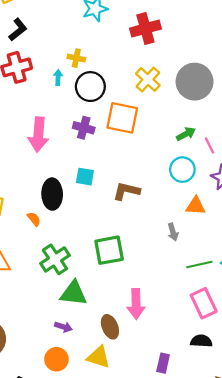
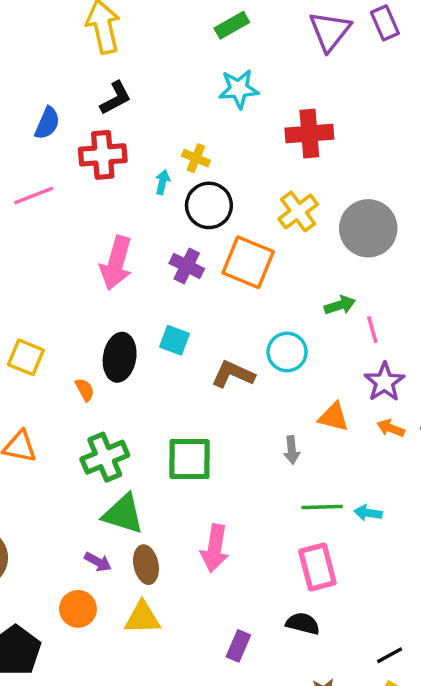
cyan circle: (182, 170) -> (287, 352), moved
brown ellipse: (110, 327) -> (146, 565), moved
yellow triangle: (99, 357) -> (142, 618), turned -30

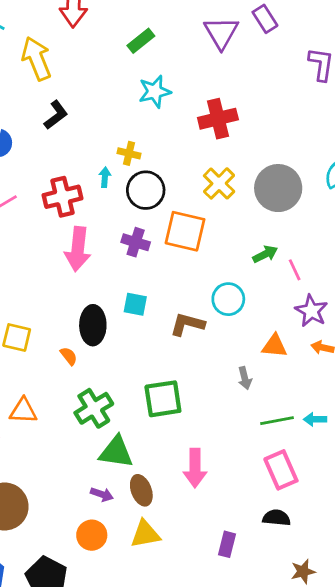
red cross: (103, 155) -> (63, 197), moved

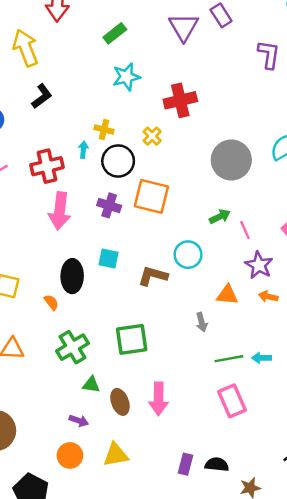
yellow cross: (219, 183) -> (152, 136), moved, size x0.7
green triangle: (116, 452) -> (91, 385), size x0.6
brown ellipse: (141, 490) -> (120, 402), moved
black semicircle: (276, 518) -> (217, 464), moved

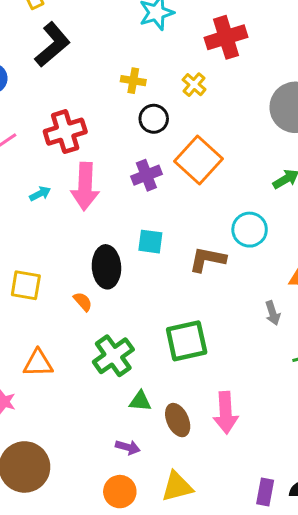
black L-shape: (42, 96) -> (52, 45), size x1.4
cyan arrow: (83, 150) -> (40, 194), moved, turned 63
black circle: (118, 161) -> (154, 119), size x0.7
orange square: (151, 196) -> (199, 160), turned 33
purple cross: (109, 205) -> (146, 175), turned -35

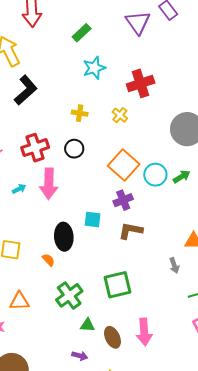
black circle: (154, 119) -> (74, 149), moved
purple cross: (146, 175) -> (123, 200), moved
cyan circle: (250, 230) -> (155, 175), moved

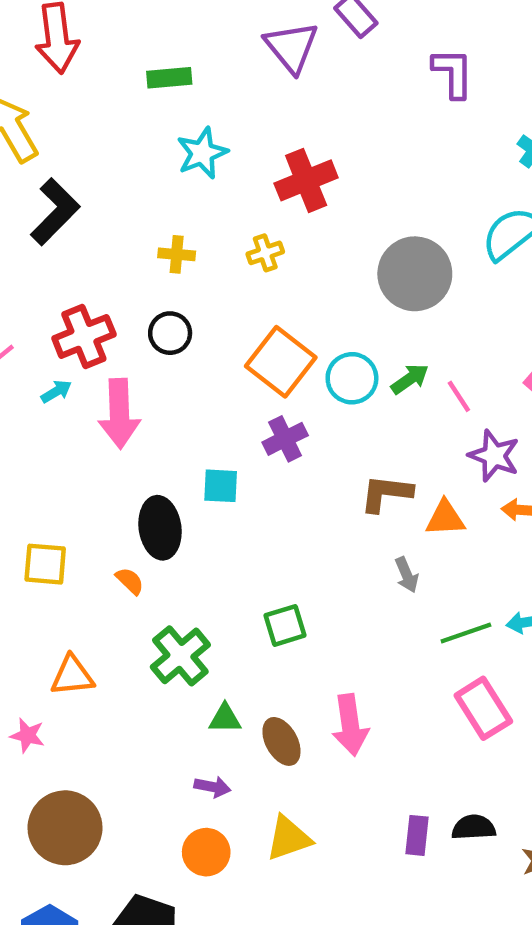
green rectangle: (82, 33) -> (169, 78), turned 42
yellow cross: (120, 115) -> (265, 253), turned 35
cyan arrow: (19, 189) -> (56, 391), moved
brown L-shape: (131, 231) -> (386, 493), moved
green square: (118, 285) -> (285, 625), size x0.7

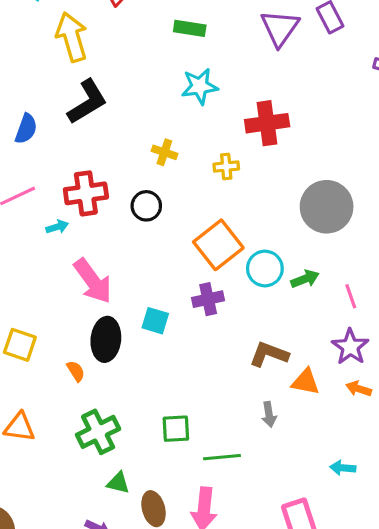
pink line: (459, 396) -> (351, 296), moved
pink arrow: (119, 414) -> (93, 281), moved, turned -48
green line: (466, 633) -> (222, 457), moved

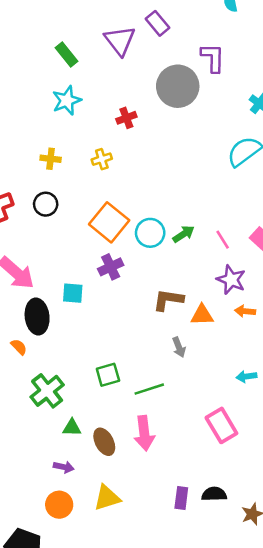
green rectangle: (190, 28) -> (66, 54), moved, turned 55
red cross: (267, 123) -> (126, 118), size x0.6
gray circle: (327, 207) -> (178, 86), moved

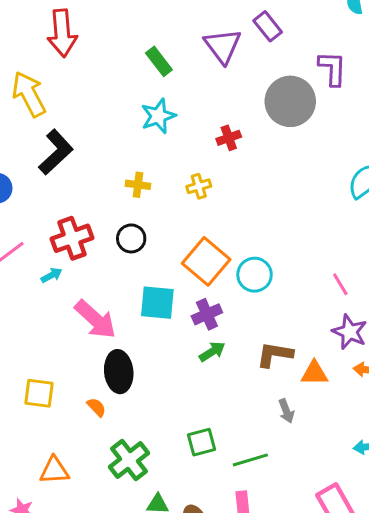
green arrow: (184, 234) -> (212, 352), moved
cyan square: (73, 293) -> (157, 303), moved, size x1.4

